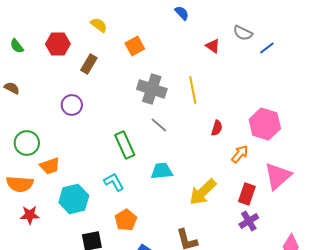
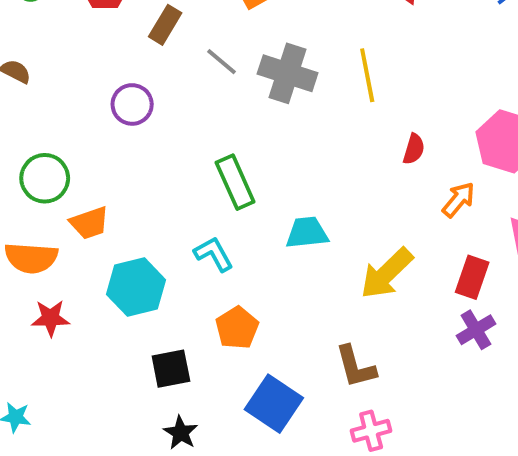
gray line: (159, 125) -> (221, 62), moved

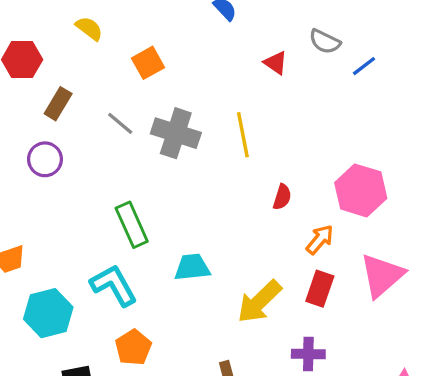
brown rectangle: (165, 25) -> (58, 104), moved
cyan L-shape: (214, 254) -> (114, 285), size x1.4
red rectangle: (472, 277) -> (320, 289), moved
purple cross: (476, 330) -> (308, 354), moved, turned 32

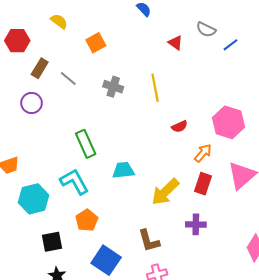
gray line: (120, 123) -> (68, 78), moved
gray cross: (176, 133) -> (113, 87), size x0.7
red semicircle: (282, 197) -> (180, 126), turned 49

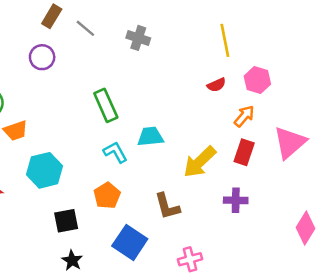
yellow line: (155, 88) -> (225, 40), moved
pink hexagon: (229, 122) -> (257, 80), moved, size x0.7
cyan L-shape: (74, 182) -> (115, 152), moved, size x0.7
brown L-shape: (149, 241) -> (167, 206), moved

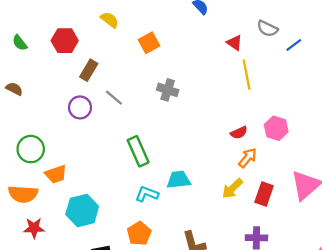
gray line: (85, 28) -> (114, 98), moved
yellow line: (225, 40) -> (247, 75), moved
orange arrow: (244, 116) -> (248, 158), moved
cyan L-shape: (115, 152) -> (147, 194), turned -40
yellow arrow: (200, 162) -> (232, 189), moved, size x0.7

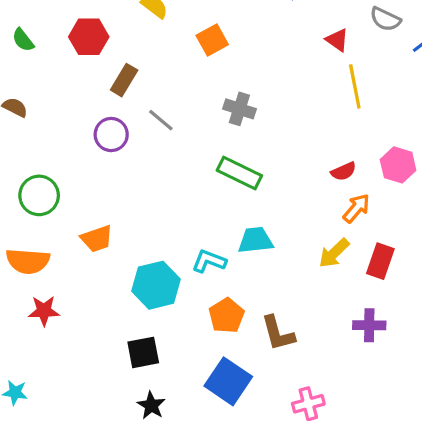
green rectangle: (138, 151) -> (239, 173), moved, turned -40
orange trapezoid: (56, 174) -> (97, 239), moved
cyan hexagon: (82, 210) -> (156, 285), moved
orange pentagon: (139, 233) -> (227, 316), moved

